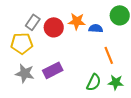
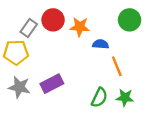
red circle: (54, 27) -> (53, 20), moved
blue semicircle: (96, 28) -> (101, 44), moved

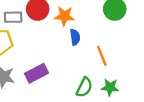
gray rectangle: (29, 28) -> (13, 17), turned 54
blue semicircle: (101, 44) -> (75, 37), moved, turned 77

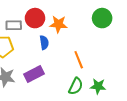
blue semicircle: (75, 37) -> (44, 42), moved
orange line: (102, 56) -> (79, 60), moved

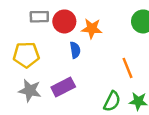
gray rectangle: (14, 25) -> (39, 17), moved
orange line: (79, 60) -> (128, 68), moved

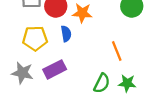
yellow pentagon: (26, 55) -> (35, 38), moved

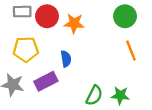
blue semicircle: (66, 34) -> (66, 59), moved
orange line: (117, 51) -> (131, 51), moved

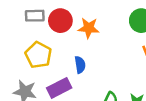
yellow pentagon: (26, 49) -> (38, 55), turned 30

